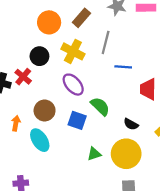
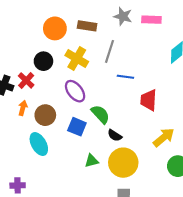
brown rectangle: (81, 18) -> (87, 26), turned 54
orange arrow: (16, 123) -> (23, 108), moved
black semicircle: (131, 124) -> (115, 135), moved

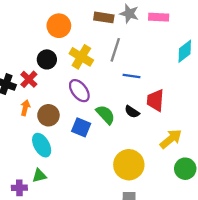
brown rectangle: (87, 26) -> (104, 17), moved
black semicircle: (115, 135) -> (132, 112), moved
green triangle: (92, 161) -> (39, 176), moved

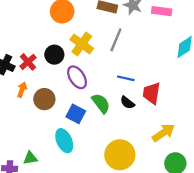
black circle: (47, 59) -> (54, 55), moved
blue line: (131, 76) -> (126, 78), moved
cyan ellipse: (42, 145) -> (64, 141), moved

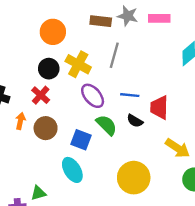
black circle: (54, 55) -> (49, 69), moved
red cross: (28, 62) -> (41, 95), moved
purple ellipse: (77, 77) -> (93, 96), moved
yellow arrow: (164, 133) -> (177, 148), turned 75

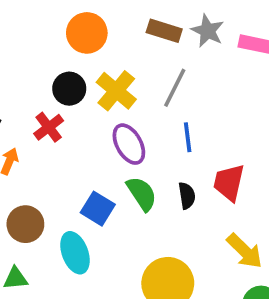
blue line: (130, 95) -> (188, 137), moved, turned 66
black semicircle: (135, 121) -> (187, 196), turned -140
brown circle: (46, 128) -> (25, 224), moved

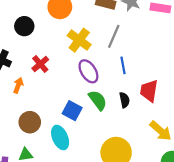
black circle: (69, 89) -> (24, 26), moved

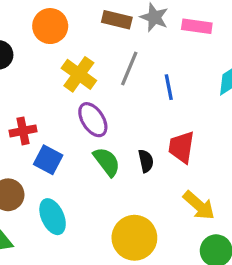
red cross: (40, 64) -> (23, 131), moved, turned 30
blue line: (123, 65) -> (169, 87), moved
blue square: (72, 111) -> (48, 160), moved

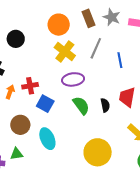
brown rectangle: (117, 20) -> (89, 18), turned 54
orange circle: (50, 26) -> (59, 25), moved
purple ellipse: (93, 120) -> (73, 79), turned -65

